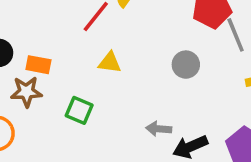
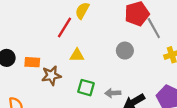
brown star: (26, 92) -> (51, 76), moved
green square: (79, 110) -> (86, 88), moved

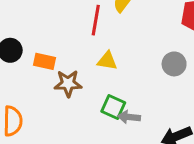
red line: (64, 27) -> (96, 20), turned -30
gray arrow: (113, 93) -> (129, 117), moved

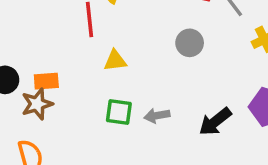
brown star: (68, 83) -> (37, 104), moved
green square: (113, 107) -> (119, 112), moved

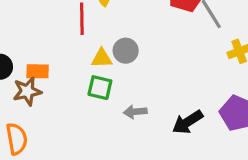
gray circle: (190, 43) -> (126, 51), moved
green square: (119, 112) -> (100, 88), moved

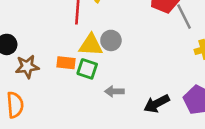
yellow triangle: (102, 58) -> (91, 45), size x1.4
orange rectangle: (38, 71) -> (66, 63), moved

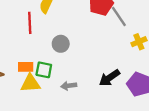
yellow triangle: (91, 45) -> (30, 83), moved
black arrow: (157, 104) -> (109, 78), moved

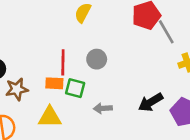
red line: (30, 23) -> (63, 62), moved
yellow triangle: (30, 83) -> (50, 117), moved

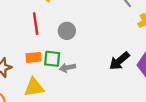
red line: (63, 62) -> (36, 24), moved
gray arrow: (103, 108) -> (67, 68), moved

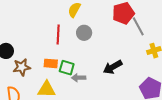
gray circle: (67, 31) -> (84, 33), moved
black arrow: (119, 61) -> (113, 67), moved

